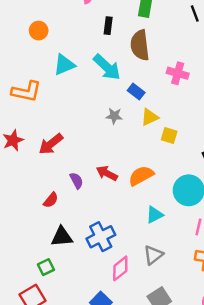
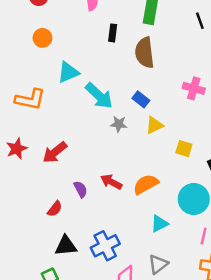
cyan arrow: (107, 67) -> (99, 96), moved
pink cross: (178, 73) -> (194, 88), moved
yellow square: (169, 135) -> (184, 149), moved

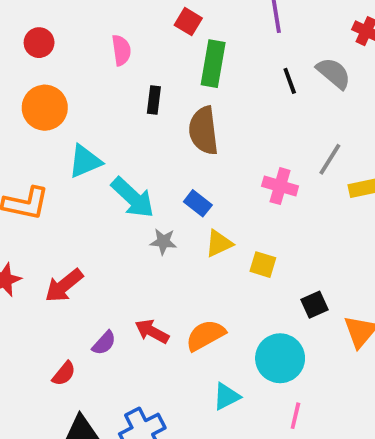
orange circle: (42, 38) -> (45, 108), size x1.5
yellow square: (184, 149) -> (263, 265), moved
purple semicircle: (81, 189) -> (104, 343), turned 70

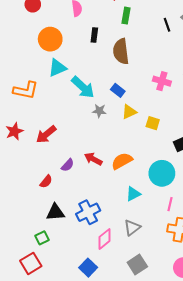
green rectangle: (213, 64) -> (126, 16), size x0.7
orange circle: (45, 108) -> (50, 39), moved

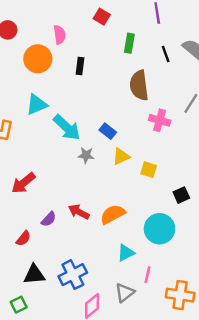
green rectangle: (126, 16) -> (129, 43), moved
orange circle: (50, 39) -> (38, 59), moved
brown semicircle: (121, 51) -> (139, 85), moved
pink line: (170, 204) -> (148, 275), moved

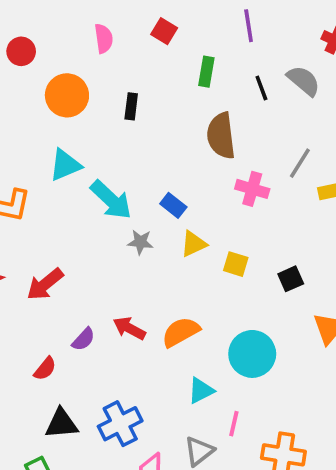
pink semicircle: (60, 35) -> (104, 39), moved
black square: (181, 195) -> (291, 279), moved

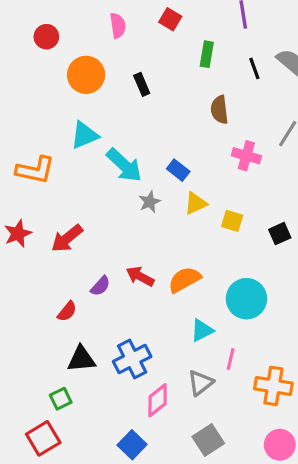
black rectangle: (131, 106) -> (142, 84), turned -30
brown semicircle: (221, 136) -> (219, 110), size x0.7
gray star: (140, 242) -> (150, 202), turned -30

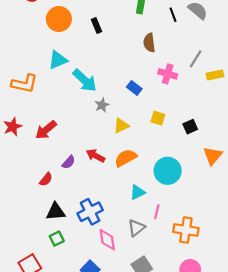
blue rectangle: (178, 170) -> (134, 88), moved
yellow triangle: (196, 203) -> (121, 126), moved
green square: (61, 399) -> (57, 239), moved
pink diamond: (158, 400) -> (107, 240), turned -60

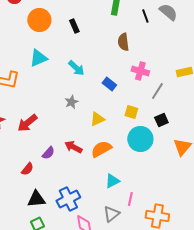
gray line: (196, 59) -> (157, 91), moved
cyan arrow: (85, 80) -> (76, 68), moved, size x0.7
gray star: (102, 105) -> (71, 102), moved
cyan circle: (168, 171) -> (140, 139), moved

